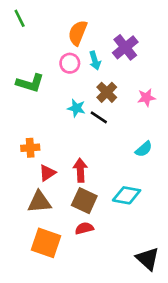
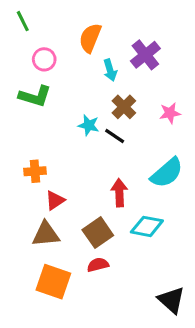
pink circle: (70, 63) -> (44, 59), moved
cyan semicircle: (144, 149) -> (167, 173), size x1.6
red arrow: (80, 170) -> (119, 193), moved
brown square: (84, 201) -> (98, 233), turned 30

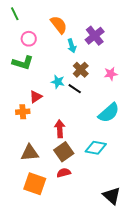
orange semicircle: (90, 38) -> (59, 25), turned 120
red arrow: (119, 193) -> (60, 129), moved
red triangle: (55, 200) -> (36, 97), moved

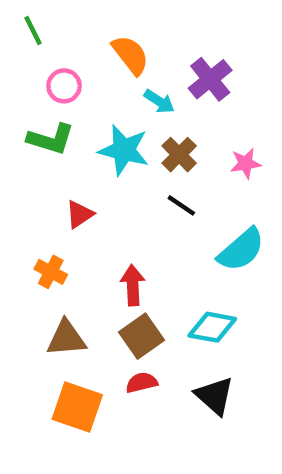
cyan arrow: (72, 46) -> (159, 101), turned -40
cyan star: (58, 82) -> (124, 150), moved, size x1.6
black line: (75, 89) -> (181, 205), moved
orange cross: (23, 112) -> (51, 272), moved, turned 32
black triangle: (112, 196) -> (215, 396), moved

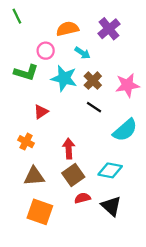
orange semicircle: (130, 55) -> (68, 29), turned -65
purple cross: (210, 79) -> (109, 29), moved
pink circle: (64, 86) -> (46, 51), moved
pink star: (246, 163) -> (127, 85), size x1.5
red semicircle: (142, 383) -> (82, 198), moved

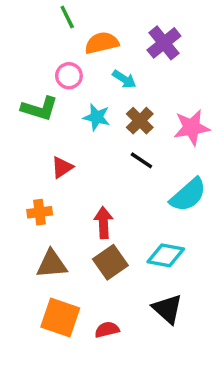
green line: (17, 16) -> (67, 17), moved
cyan star: (64, 78) -> (97, 117), size x0.7
orange cross: (26, 142) -> (40, 212), turned -35
red semicircle: (82, 198) -> (107, 330), moved

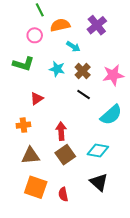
pink circle: (69, 76) -> (35, 35), moved
red semicircle: (107, 330) -> (63, 194), turned -88

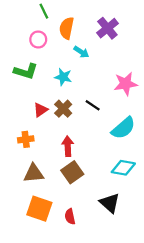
orange semicircle: (60, 25) -> (67, 28), turned -66
brown cross: (83, 71) -> (63, 109), moved
cyan diamond: (98, 151) -> (123, 168), moved

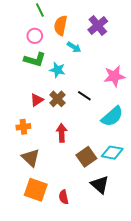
green L-shape: (26, 71) -> (35, 60), moved
brown square: (72, 172) -> (86, 157), moved
brown triangle: (34, 173) -> (31, 158), turned 48

